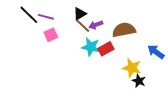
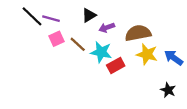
brown line: (83, 26) -> (78, 44), moved
red rectangle: (106, 49) -> (116, 65), moved
yellow star: (132, 68) -> (147, 54), moved
black star: (139, 81) -> (168, 90), moved

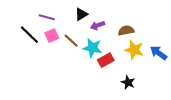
black line: (32, 16) -> (29, 35), moved
brown semicircle: (138, 33) -> (126, 31), size x0.7
black star: (168, 90) -> (128, 82), moved

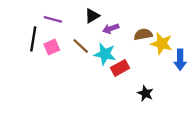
black line: (29, 35) -> (33, 39), turned 55
pink square: (52, 36) -> (52, 47), moved
yellow star: (134, 50) -> (162, 44), moved
blue arrow: (159, 53) -> (180, 60), turned -126

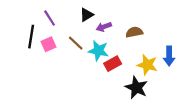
purple line: (53, 19) -> (50, 18), turned 42
yellow star: (162, 44) -> (147, 65), moved
black star: (145, 93) -> (136, 88), size x1.5

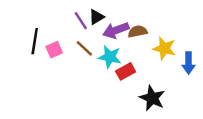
purple line: (50, 18) -> (81, 21), moved
purple arrow: (104, 27) -> (116, 30), size x1.5
brown semicircle: (134, 32) -> (138, 31), moved
yellow star: (147, 65) -> (164, 48), moved

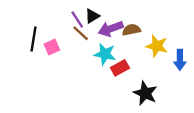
brown line: (84, 48) -> (81, 33), moved

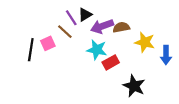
brown line: (81, 33) -> (65, 32), moved
black line: (33, 39) -> (31, 50), moved

